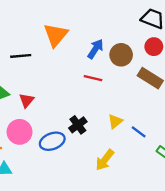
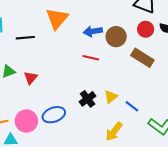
blue arrow: (95, 49) -> (93, 31), turned -132
black cross: (78, 125) -> (88, 99), moved
pink circle: (20, 132) -> (26, 121), moved
yellow arrow: (105, 160) -> (114, 132), moved

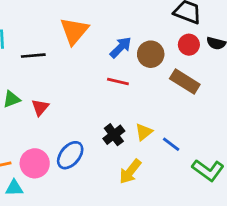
blue arrow: (93, 31) -> (121, 47), turned 144
blue ellipse: (54, 115) -> (70, 155), turned -30
yellow arrow: (114, 132) -> (130, 172), moved

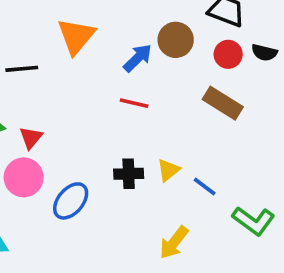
brown circle: (151, 54) -> (176, 40), moved
black cross: (114, 135) -> (129, 174), turned 35
pink circle: (35, 163) -> (24, 177), moved
yellow arrow: (130, 172) -> (174, 243), moved

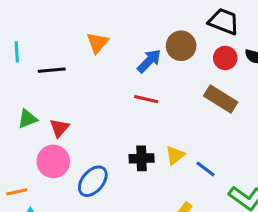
orange triangle: (76, 36) -> (97, 43), size x0.7

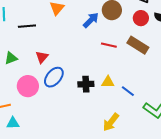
red line: (146, 99) -> (109, 45), moved
red triangle: (59, 128) -> (42, 57), moved
yellow triangle: (175, 155) -> (108, 82), turned 40
blue ellipse: (93, 181) -> (54, 77), moved

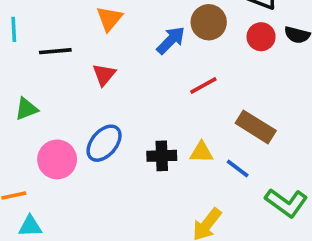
red line: (109, 45) -> (203, 85), turned -42
brown rectangle: (138, 45) -> (256, 127), moved
red triangle: (42, 57) -> (104, 75), moved

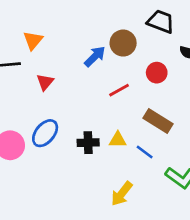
orange triangle: (109, 19) -> (33, 40), moved
red circle: (261, 37) -> (157, 73), moved

